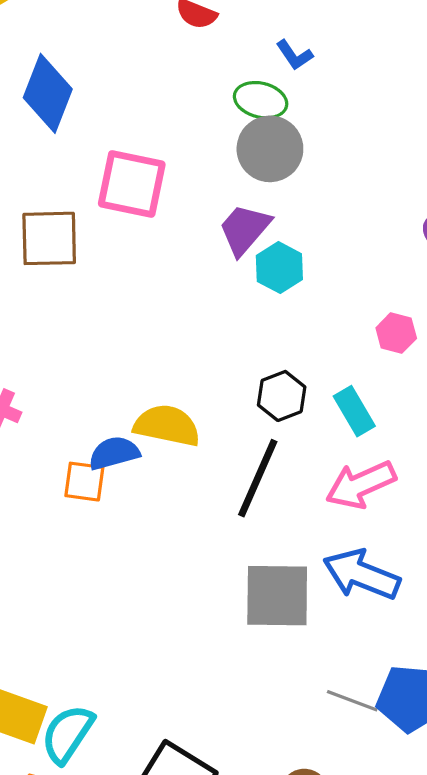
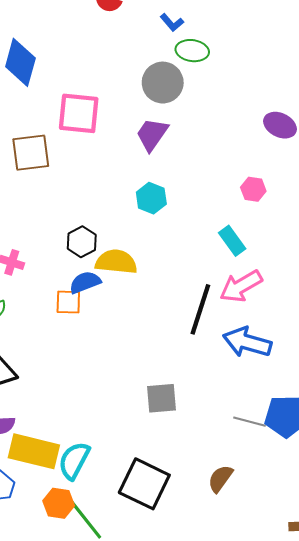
green ellipse: (261, 100) -> (192, 51), moved
cyan hexagon: (279, 268) -> (151, 198), moved
black hexagon: (282, 396) -> (82, 242), moved
black line: (258, 478) -> (200, 309), moved
gray square: (277, 596) -> (162, 398), moved, size x0.7

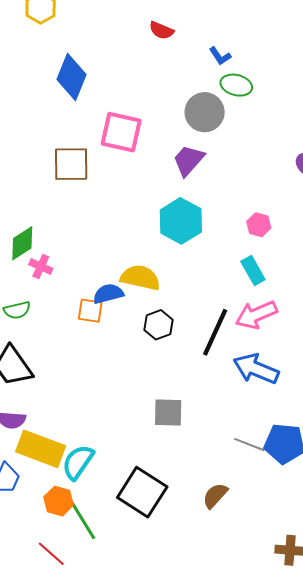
pink hexagon: (253, 189) -> (259, 225), moved
cyan hexagon: (151, 198) -> (181, 221), size x1.5
black hexagon: (82, 242) -> (158, 325), moved

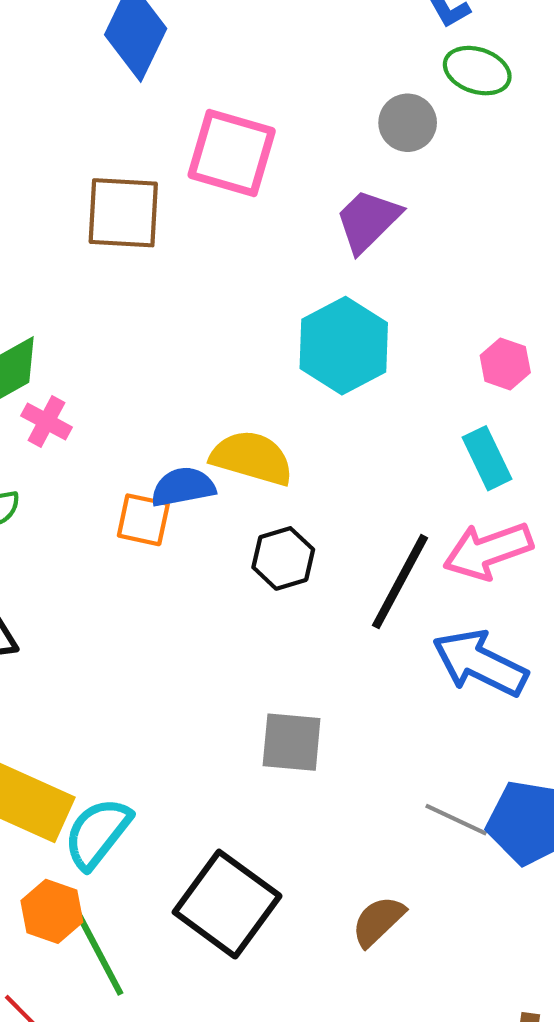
gray circle: (205, 112) -> (408, 123), size x0.7

